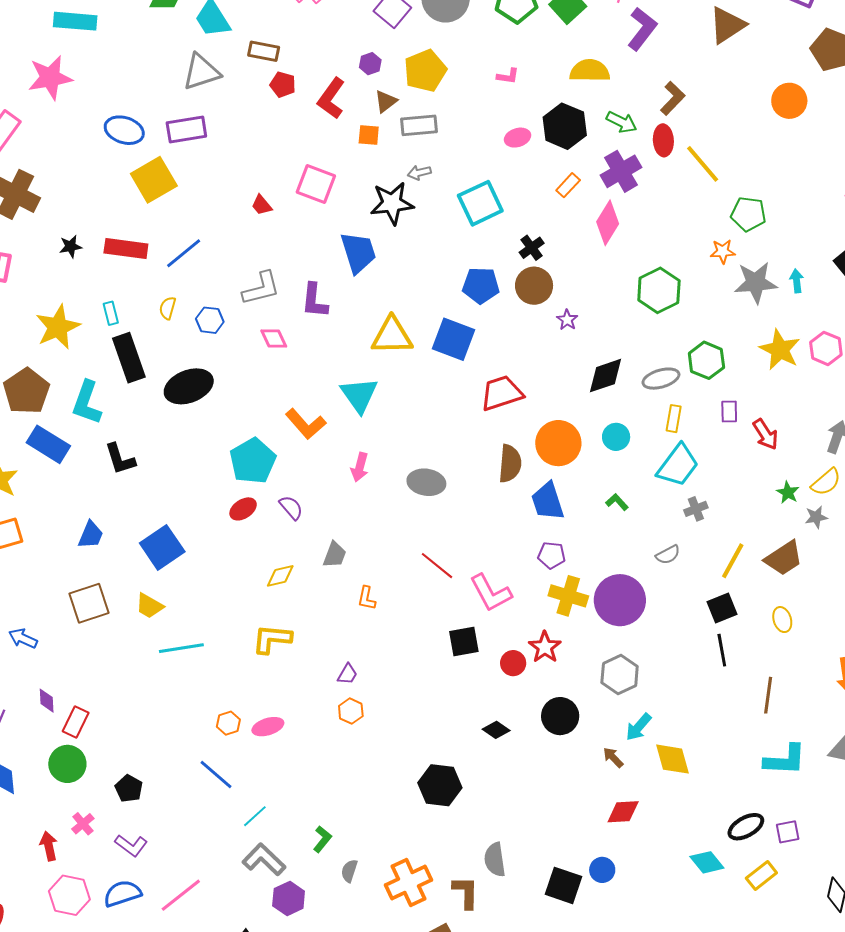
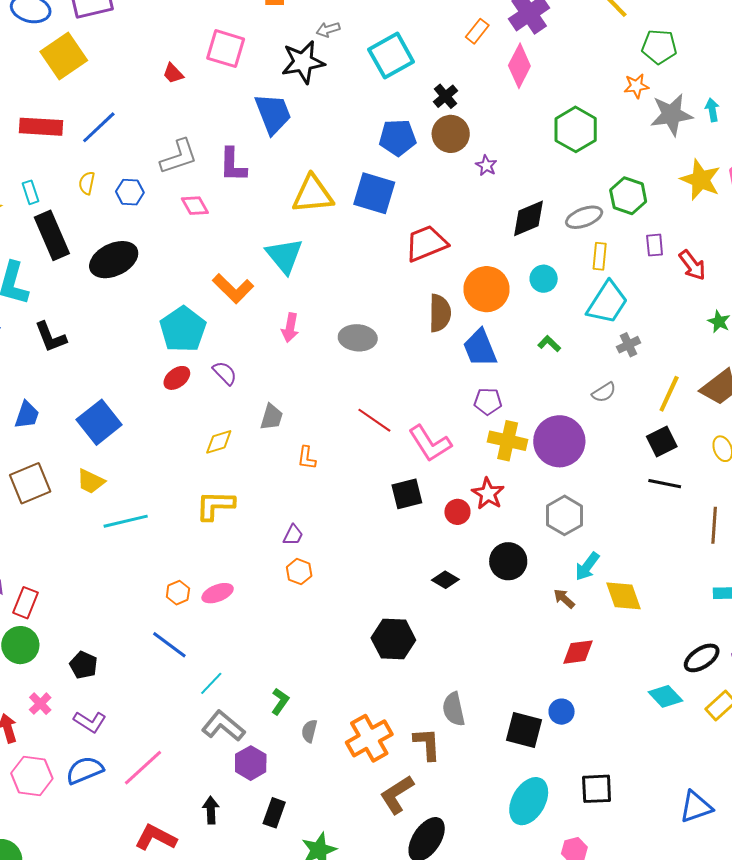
black line: (722, 650) -> (665, 484), turned -64

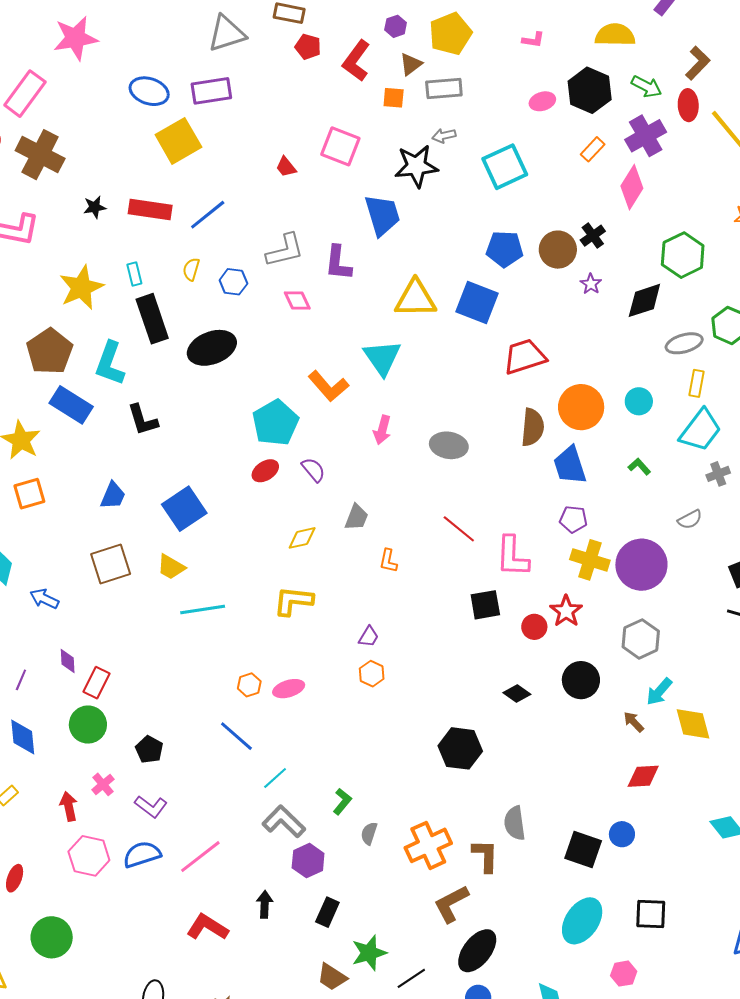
black cross: (445, 96) -> (593, 236), moved
black diamond: (529, 218) -> (644, 300), moved
pink L-shape: (430, 443) -> (512, 556), turned 30

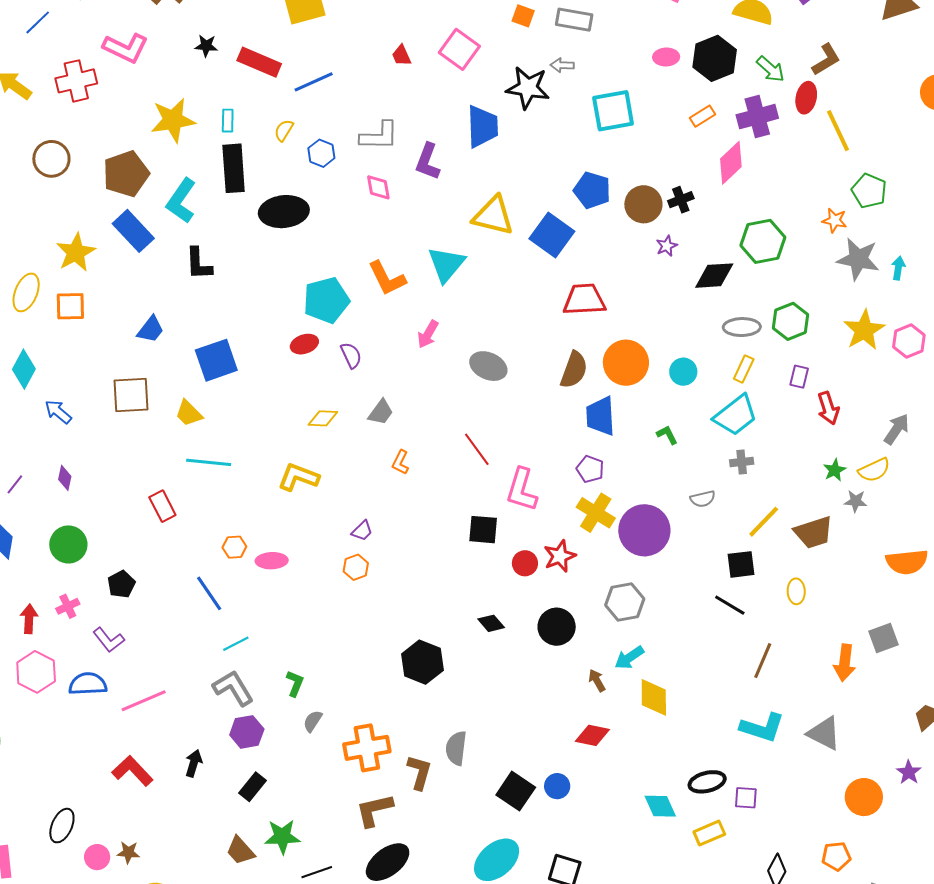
red rectangle: (96, 683) -> (162, 506), moved, turned -68
green L-shape: (342, 802) -> (295, 684), turned -32

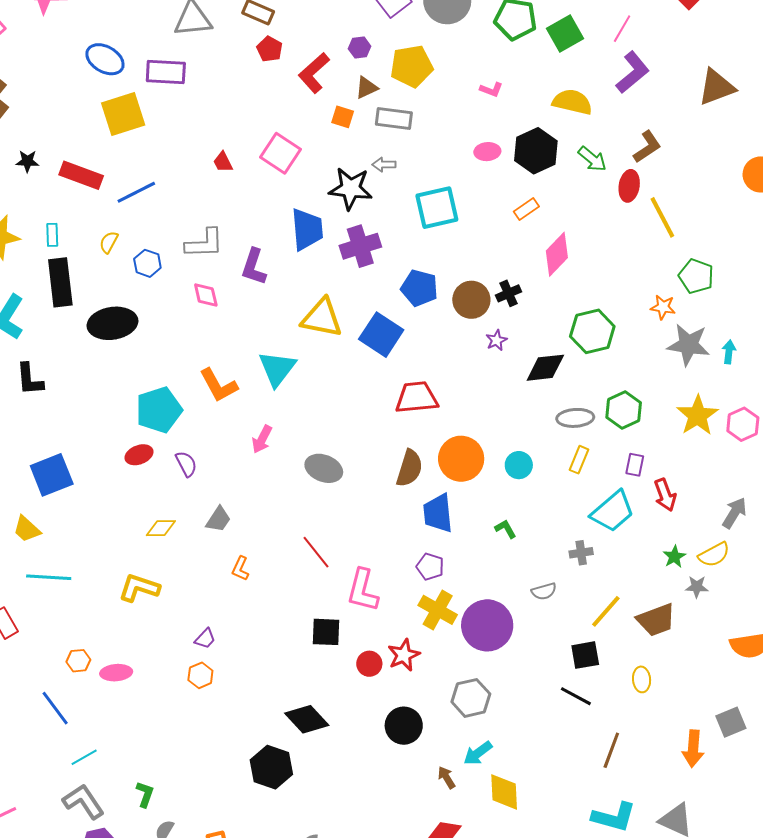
purple cross: (757, 117) -> (360, 246), moved
cyan trapezoid: (736, 415) -> (613, 511), moved
black diamond: (491, 623) -> (307, 719), moved, size x1.6

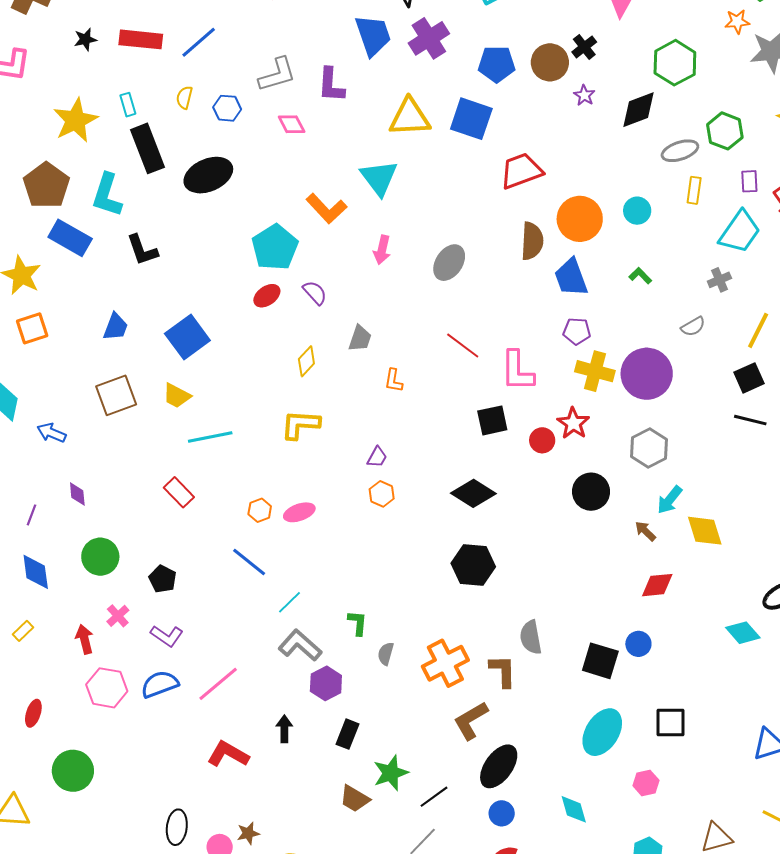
gray ellipse: (324, 468) -> (449, 263), turned -63
yellow diamond: (161, 528) -> (306, 361), turned -32
black diamond: (307, 719) -> (473, 493), moved

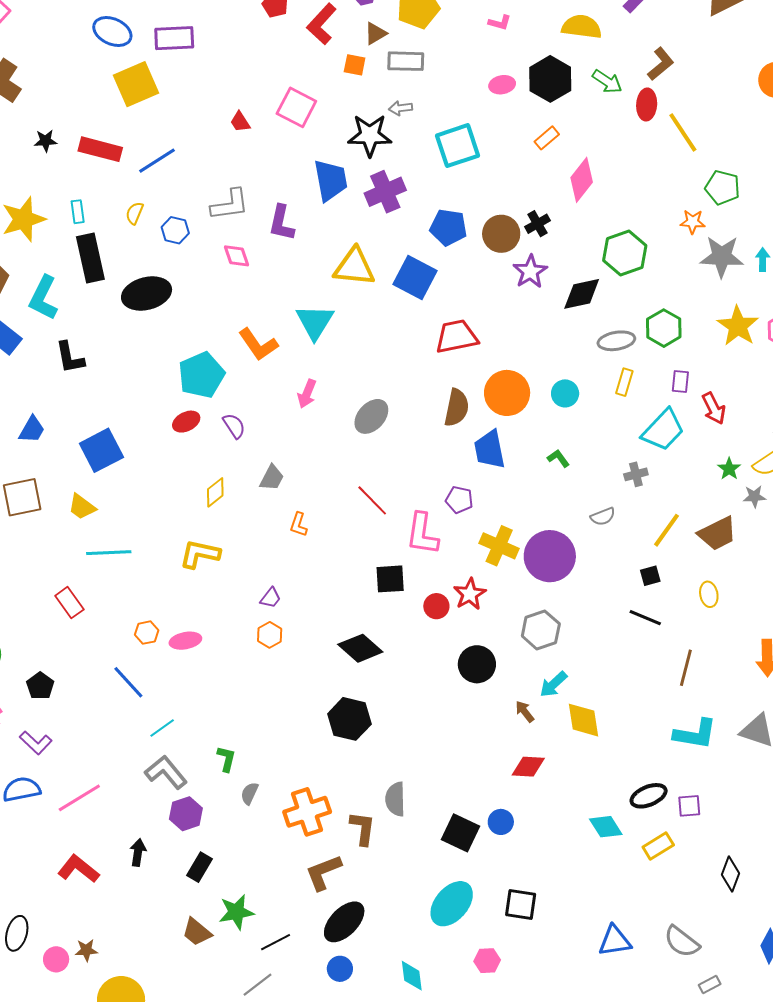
purple star: (584, 95) -> (530, 272), size x1.6
purple pentagon: (577, 331) -> (459, 500), moved
black square: (749, 378) -> (650, 576), size x0.7

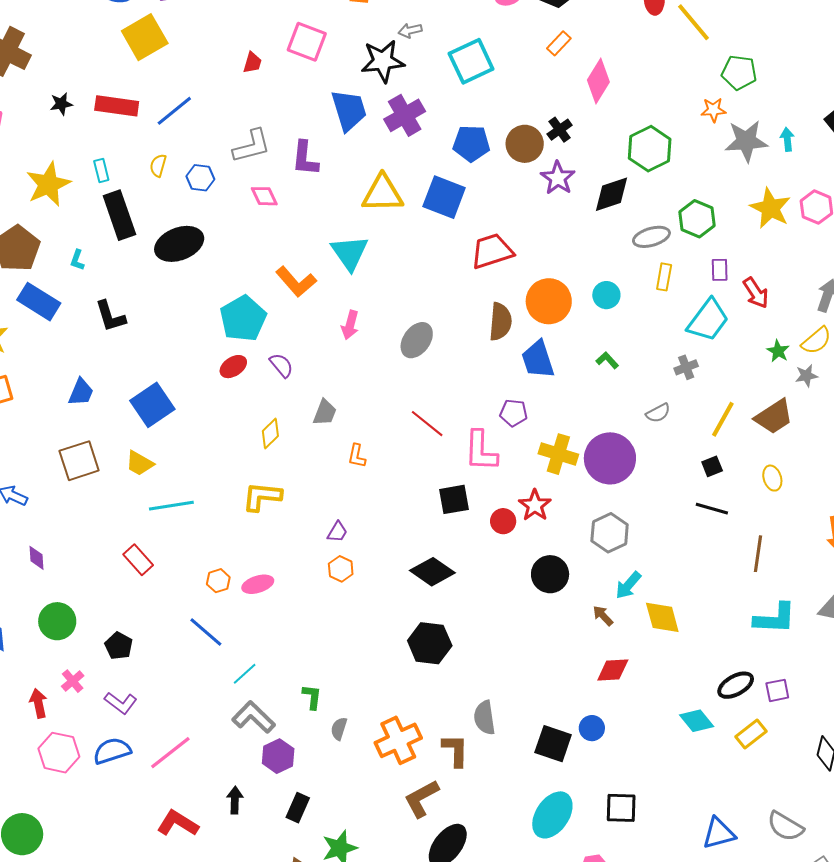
red trapezoid: (240, 122) -> (252, 63), turned -125
cyan L-shape: (43, 298) -> (77, 260), size x0.5

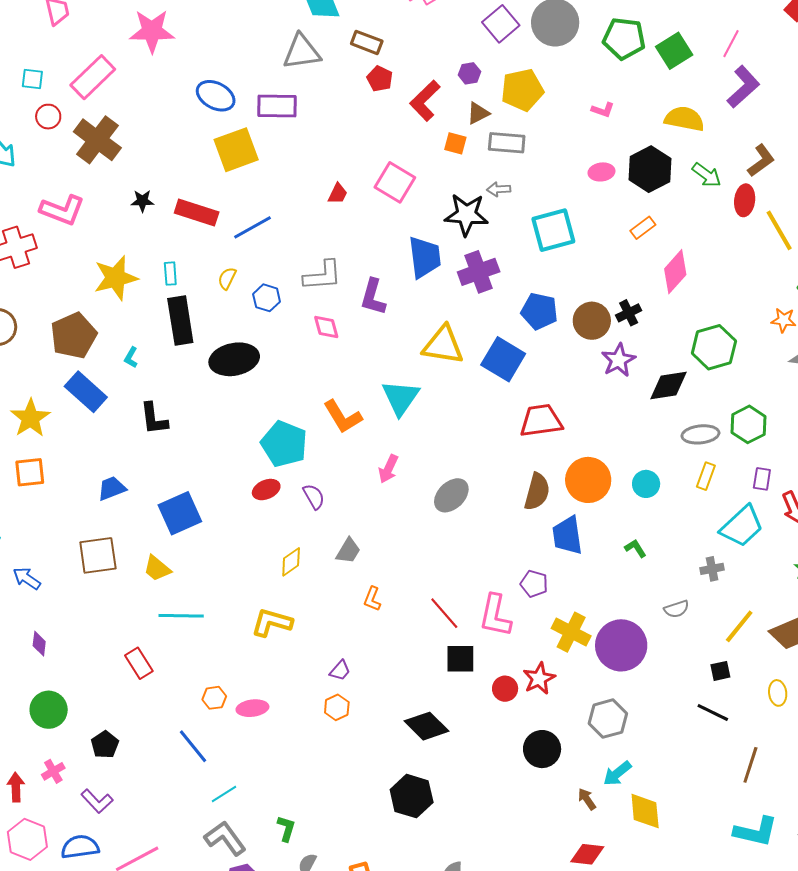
cyan pentagon: (243, 318) -> (284, 444), turned -30
blue trapezoid: (81, 392) -> (112, 488), turned -144
red line: (427, 424) -> (444, 613), moved

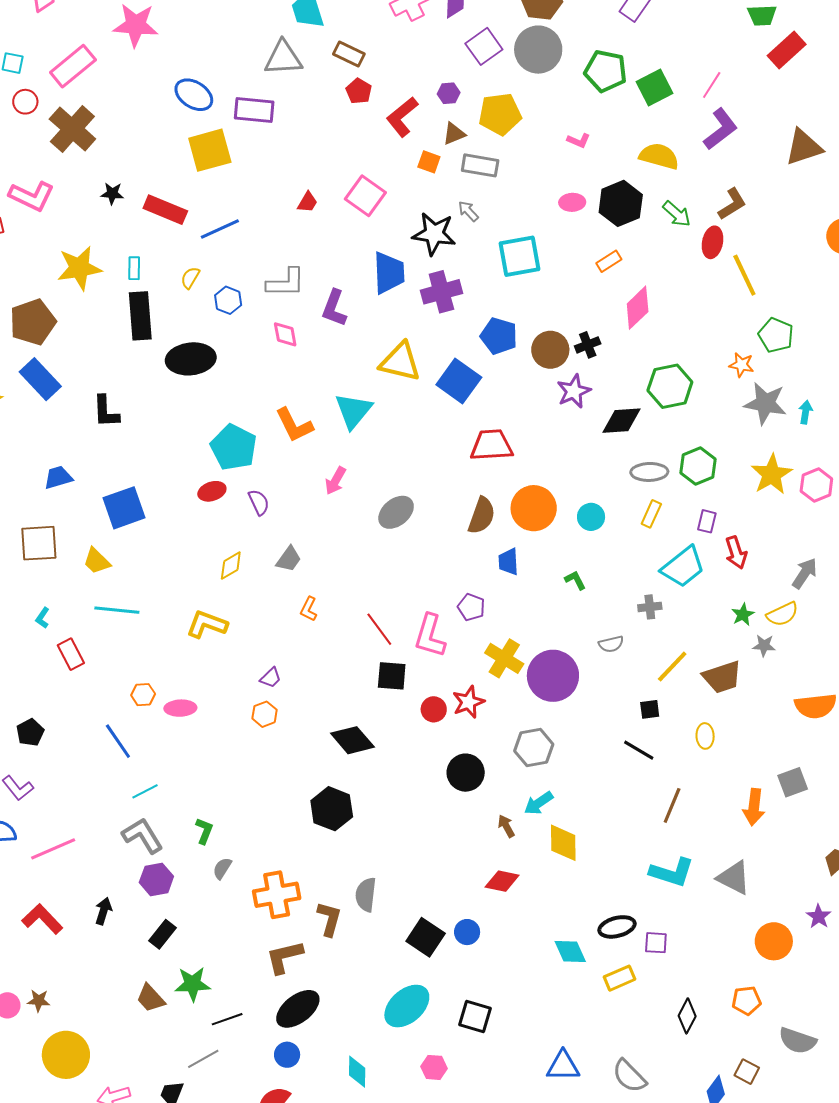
gray arrow: (499, 189) -> (468, 211), turned 45
cyan L-shape: (131, 357) -> (42, 618), moved
blue trapezoid: (567, 535) -> (508, 562), size x0.7

